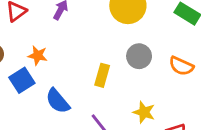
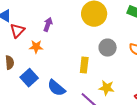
orange star: (38, 56) -> (36, 47), moved
yellow star: (144, 112) -> (107, 88), moved

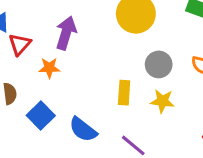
purple arrow: (48, 24) -> (66, 33), size x1.5
yellow star: (107, 88) -> (162, 101), moved

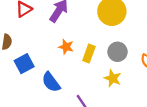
orange star: (49, 68) -> (66, 47), moved
yellow rectangle: (124, 93) -> (89, 53), moved

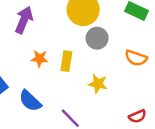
gray circle: (118, 52) -> (97, 38), moved

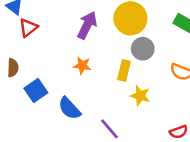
purple arrow: (24, 20) -> (87, 25), moved
yellow rectangle: (66, 61) -> (124, 70), moved

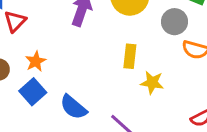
gray circle: (143, 49) -> (174, 22), moved
orange star: (82, 66) -> (36, 61), moved, turned -30

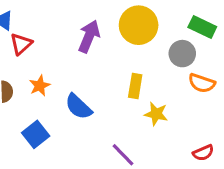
blue square: (33, 92) -> (36, 134), moved
blue semicircle: (73, 107) -> (78, 107), moved

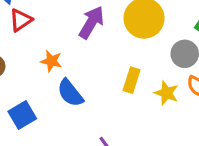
orange star: (40, 86) -> (51, 61), moved, turned 30
yellow star: (156, 114) -> (167, 93), moved

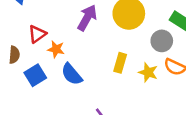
red triangle: (21, 20) -> (37, 34), moved
blue square: (22, 115) -> (35, 75), moved

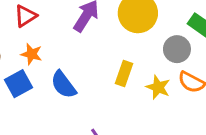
red triangle: (37, 34) -> (25, 16), moved
orange star: (56, 49) -> (32, 54), moved

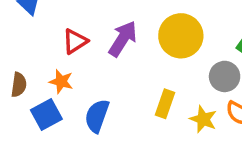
red triangle: (25, 16) -> (75, 41), moved
blue semicircle: (63, 85) -> (97, 116), turned 56

